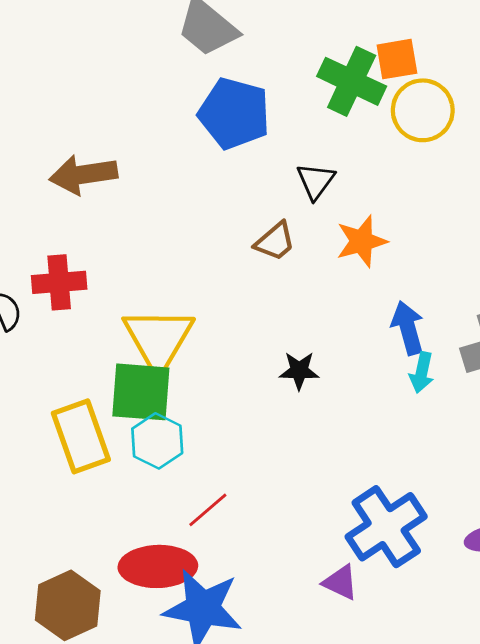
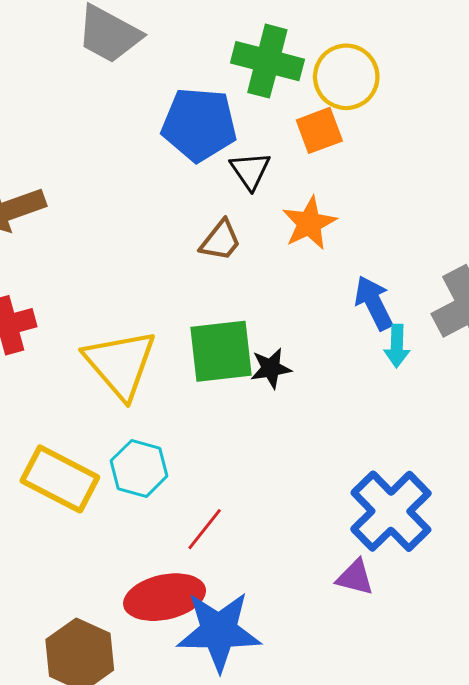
orange square: (397, 59) -> (319, 130), moved
blue pentagon: (234, 113) -> (199, 125), moved
green square: (141, 392) -> (221, 351), moved
yellow rectangle: (81, 436) -> (60, 479), turned -32

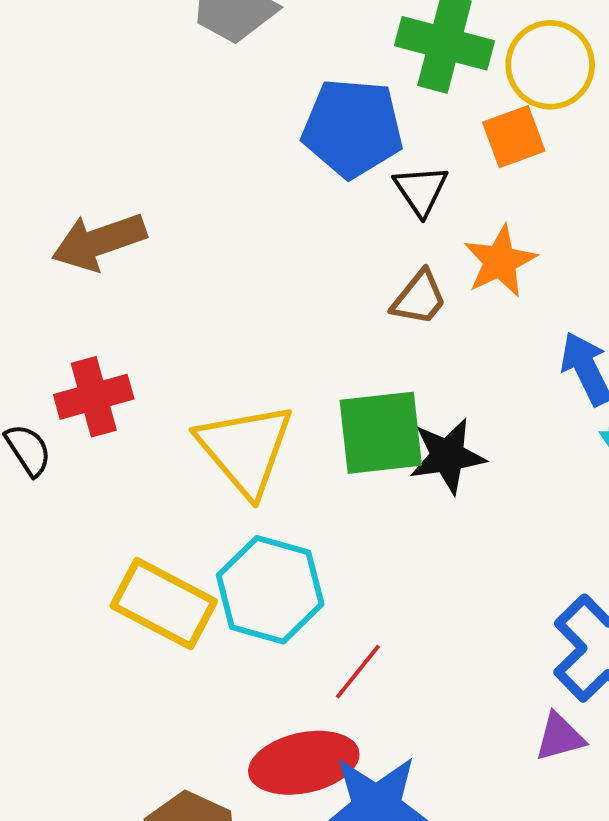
brown trapezoid: (221, 240) -> (419, 298), moved
black star: (271, 368) -> (448, 456), size x1.4
cyan hexagon: (139, 468) -> (270, 590), size x1.4
purple triangle: (355, 577) -> (560, 737), turned -30

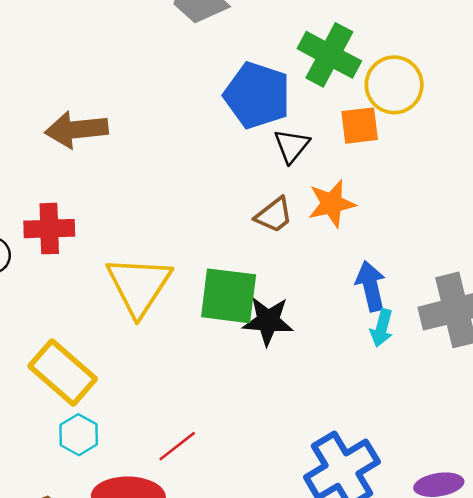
cyan hexagon: (270, 590) -> (79, 435), moved, size x0.6

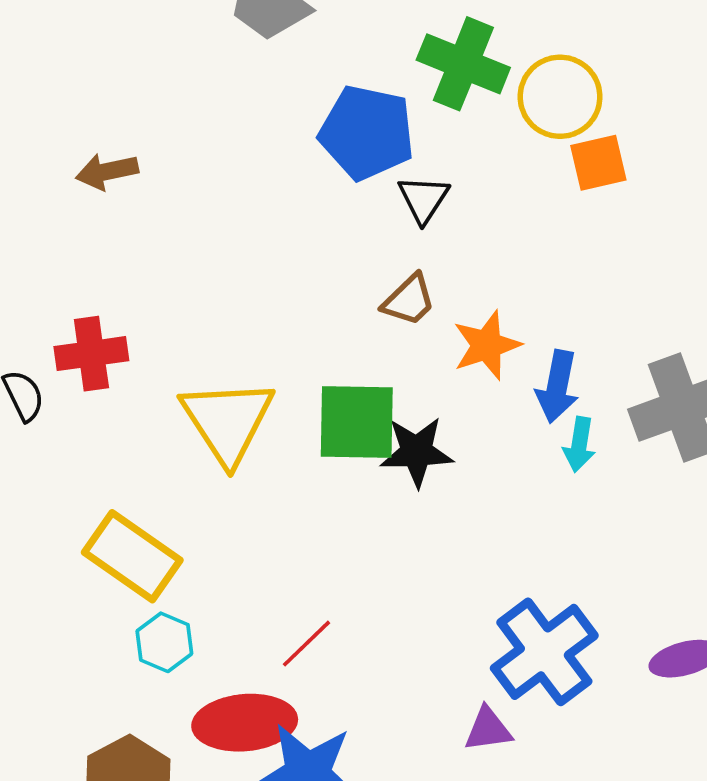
orange square: (360, 126) -> (598, 163), moved
brown arrow: (76, 130) -> (107, 171), moved, size x0.7
orange star: (332, 204) -> (487, 345), moved
blue arrow: (371, 286) -> (557, 387), turned -150

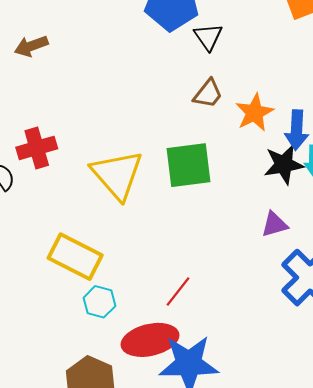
black star: (417, 452) -> (284, 164), moved
purple triangle: (488, 729) -> (274, 224), moved

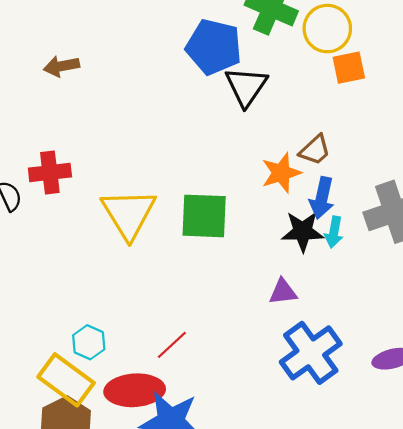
black triangle: (208, 37) -> (246, 87), size x1.4
brown trapezoid: (208, 94) -> (315, 150), moved
yellow rectangle: (75, 257) -> (66, 380), moved

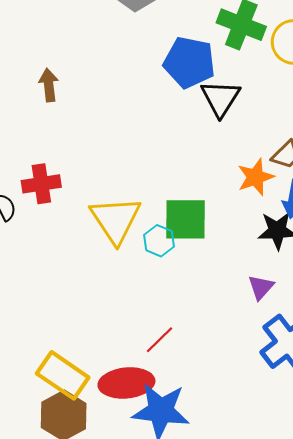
brown arrow: (61, 66) -> (49, 85), turned 96
purple triangle: (283, 292) -> (261, 287), turned -40
cyan hexagon: (89, 342) -> (159, 241), moved

